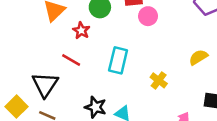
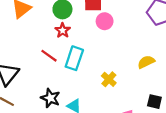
red star: (81, 30) -> (63, 30), moved
red line: (71, 60) -> (49, 56), moved

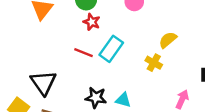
cyan rectangle: (74, 58) -> (111, 49), turned 30
yellow semicircle: (146, 62) -> (168, 40), moved

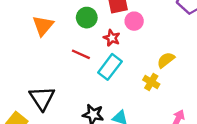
red star: (92, 22) -> (112, 38), moved
red line: (84, 53) -> (81, 54), moved

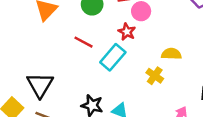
red star: (112, 38) -> (127, 32), moved
yellow semicircle: (166, 60) -> (171, 54), turned 36

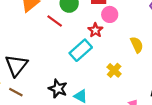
red line: (83, 42) -> (55, 21), moved
yellow semicircle: (171, 54) -> (137, 45), moved, turned 56

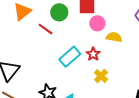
red star: (95, 30) -> (93, 54), moved
yellow semicircle: (137, 45) -> (114, 37), moved, turned -56

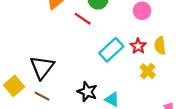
yellow semicircle: (114, 37) -> (160, 46), moved, turned -105

